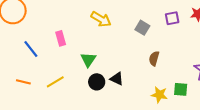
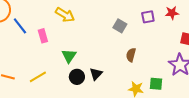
yellow arrow: (101, 19) -> (65, 15), moved
blue line: (31, 49) -> (20, 26), moved
black triangle: (117, 79) -> (96, 74), turned 48

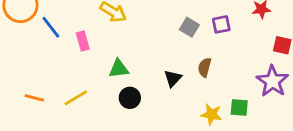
purple square: (148, 17) -> (221, 24), moved
green triangle: (69, 56) -> (119, 69), turned 49
black triangle: (96, 74) -> (173, 78), moved

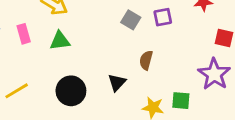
green triangle: (119, 69) -> (60, 41), moved
black triangle: (173, 78) -> (117, 82), moved
black circle: (130, 98) -> (71, 91), size x1.4

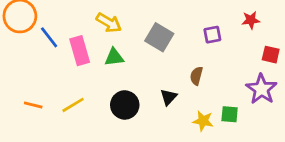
gray square: (131, 20) -> (159, 37), moved, size x1.5
pink rectangle: (24, 34) -> (80, 51), size x1.5

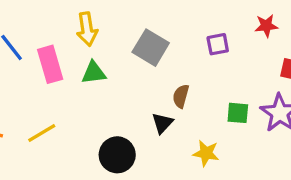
yellow arrow: (109, 23) -> (87, 29), turned 50
brown semicircle: (196, 76) -> (181, 96), moved
black circle: (125, 105) -> (117, 155), moved
green square: (230, 114) -> (238, 113), moved

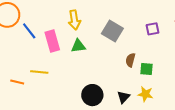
green square: (238, 113) -> (146, 69), moved
black triangle: (162, 123) -> (123, 97), moved
yellow line: (42, 133) -> (39, 72), moved, turned 36

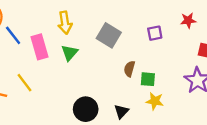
green triangle: (78, 46) -> (70, 53), turned -42
yellow line: (39, 72) -> (25, 83), turned 48
yellow star: (145, 94) -> (155, 101), moved

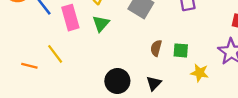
brown semicircle: (129, 69) -> (156, 48), moved
yellow star: (155, 101) -> (200, 73), moved

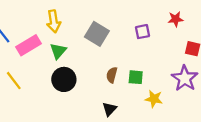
pink rectangle: (70, 18) -> (29, 45), turned 75
black circle: (117, 81) -> (64, 79), moved

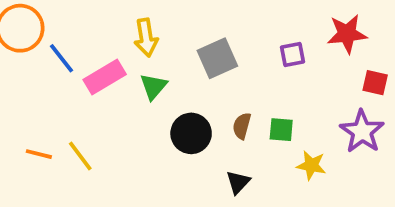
red star: (176, 19) -> (347, 34), size x1.5
gray square: (97, 34) -> (217, 58), turned 35
black circle: (64, 79) -> (191, 133), moved
yellow line: (14, 81) -> (80, 156), moved

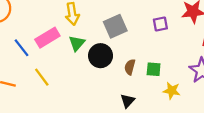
blue line: (61, 58) -> (21, 48), moved
black circle: (191, 133) -> (100, 56), moved
yellow line: (80, 156) -> (42, 77), moved

